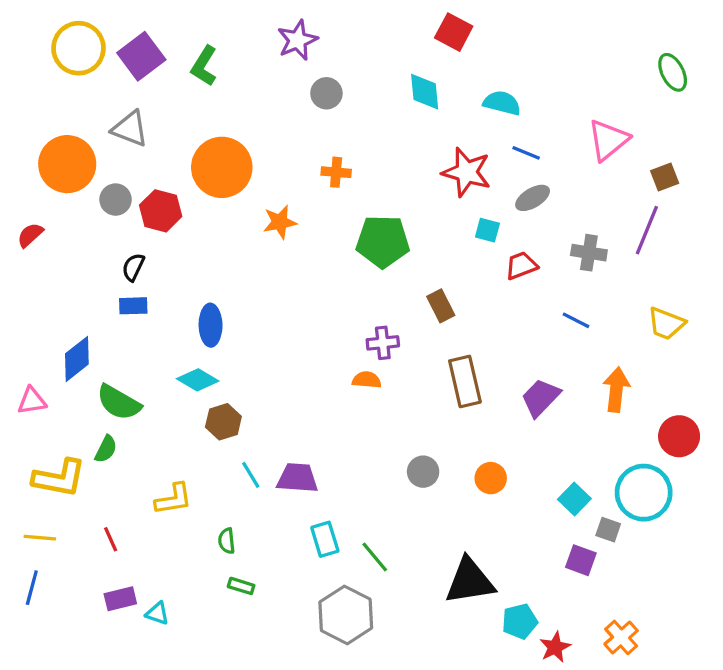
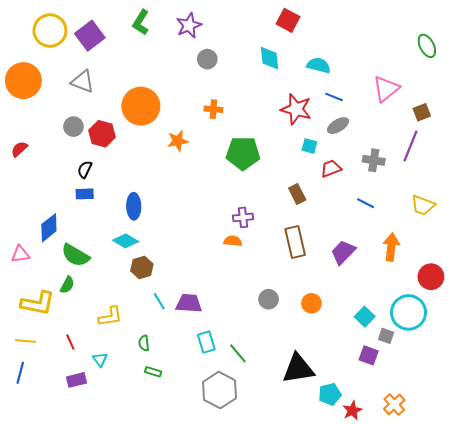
green L-shape: (204, 66) -> (141, 22), moved
orange circle: (67, 164) -> (23, 81), moved
brown rectangle: (441, 306) -> (297, 194), moved
cyan triangle: (157, 613) -> (100, 359), moved, turned 35

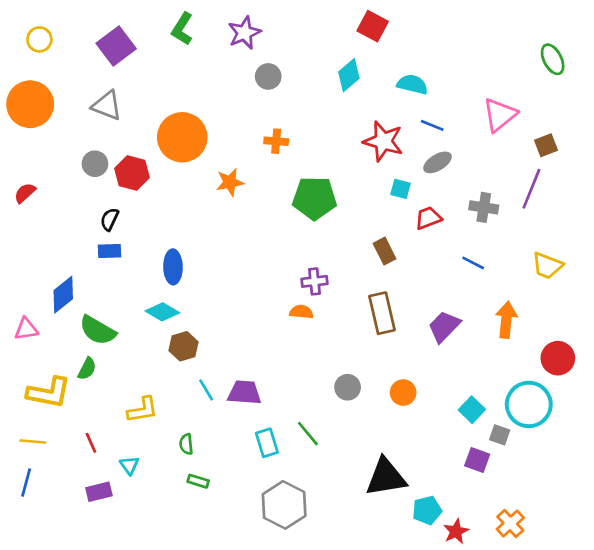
yellow circle: (50, 31) -> (39, 39), moved, size x0.6
cyan diamond: (270, 58) -> (349, 75), turned 55
green line: (238, 353) -> (308, 434), moved

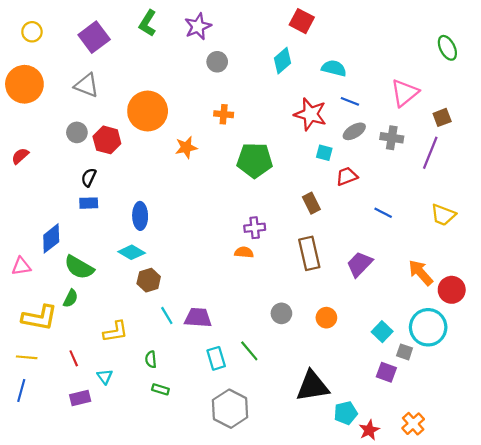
gray cross: (484, 207) -> (392, 138), moved
orange arrow: (506, 320) -> (421, 273), moved, turned -48

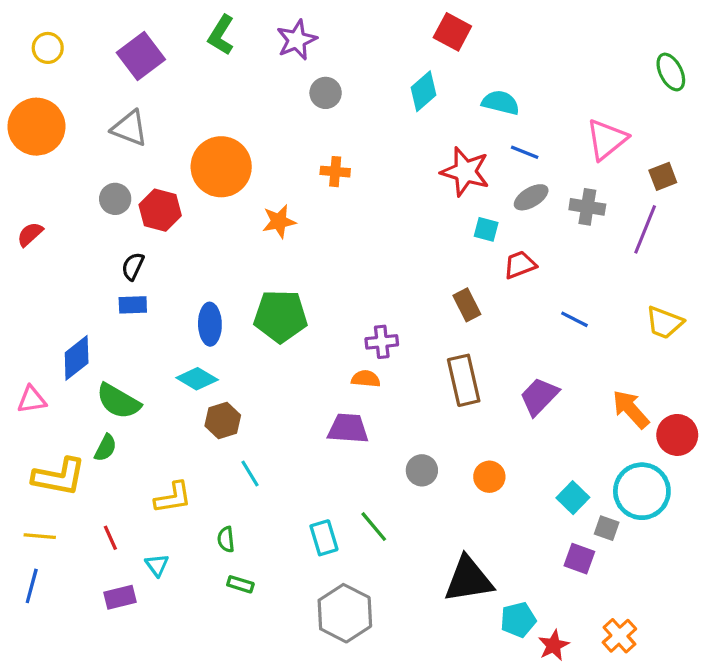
green pentagon: (255, 160) -> (281, 316), moved
purple trapezoid: (198, 318) -> (348, 429), moved

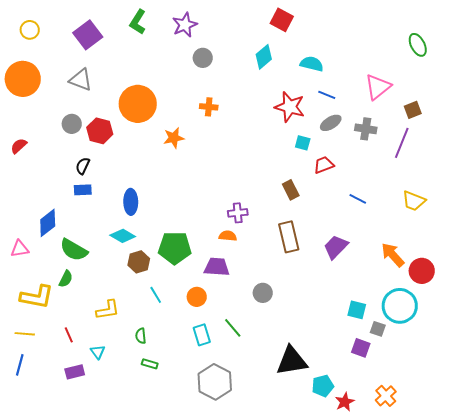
green pentagon: (281, 316) -> (175, 248), moved
orange circle: (489, 477) -> (197, 297), moved
cyan square: (573, 498) -> (357, 310), turned -30

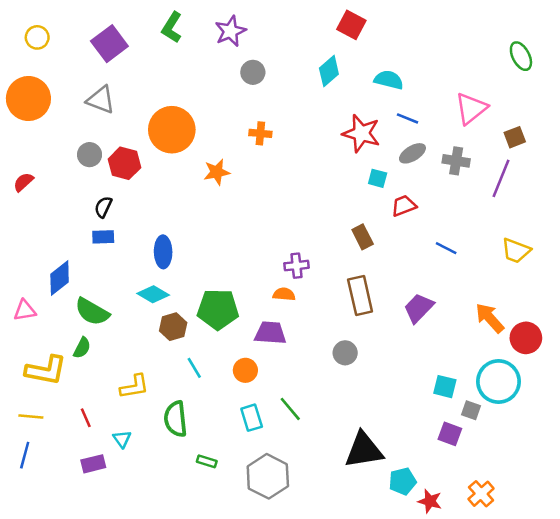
gray circle: (263, 293) -> (345, 353), moved
green semicircle: (141, 336) -> (176, 419), size x1.8
green rectangle: (150, 364) -> (207, 461), moved
red star: (345, 402) -> (430, 501), turned -30

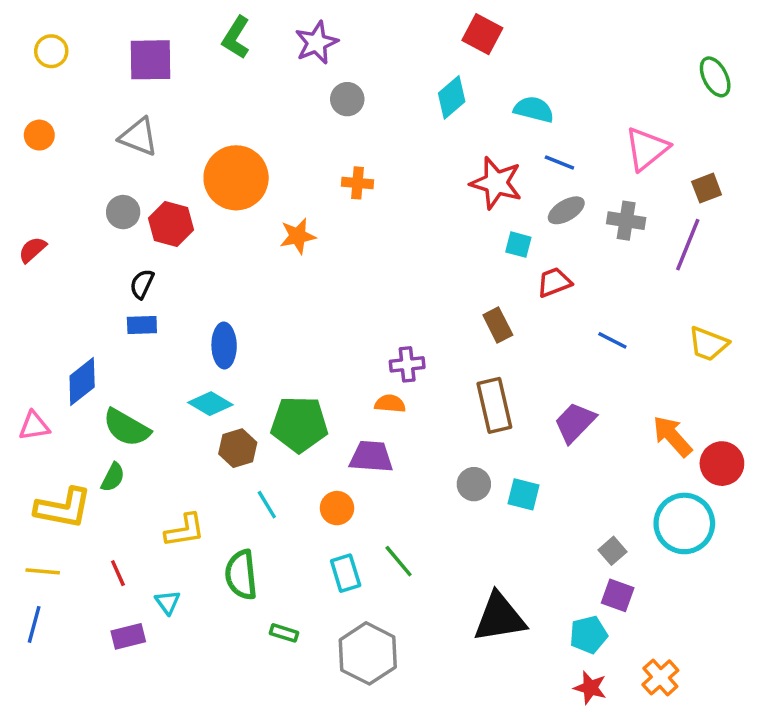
purple square: (109, 44) -> (150, 60), turned 36
orange circle: (28, 99) -> (39, 135), size x0.5
cyan square: (445, 387) -> (523, 494), moved
gray square: (471, 410) -> (612, 551), moved, turned 30
cyan pentagon: (402, 481) -> (589, 635), moved

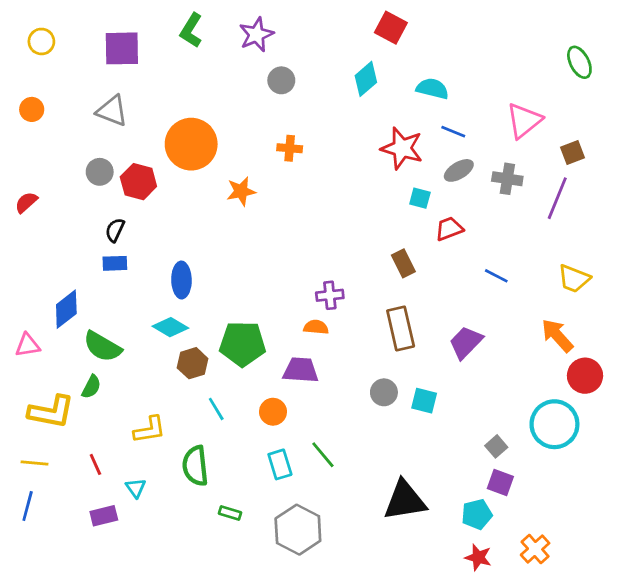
orange arrow: (672, 436) -> (557, 335), moved

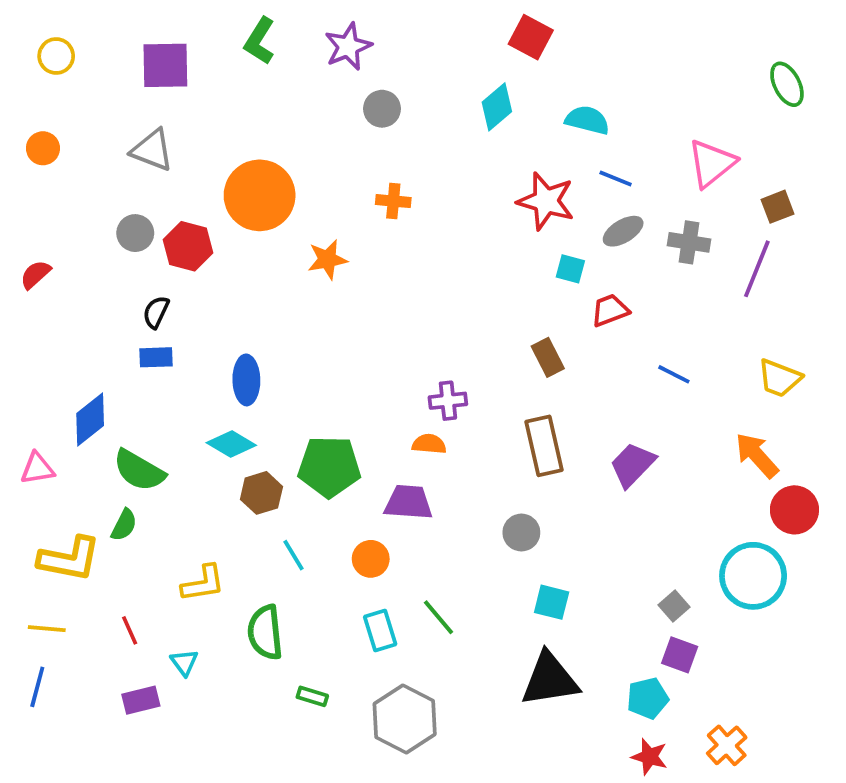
cyan square: (424, 401) -> (552, 602), moved

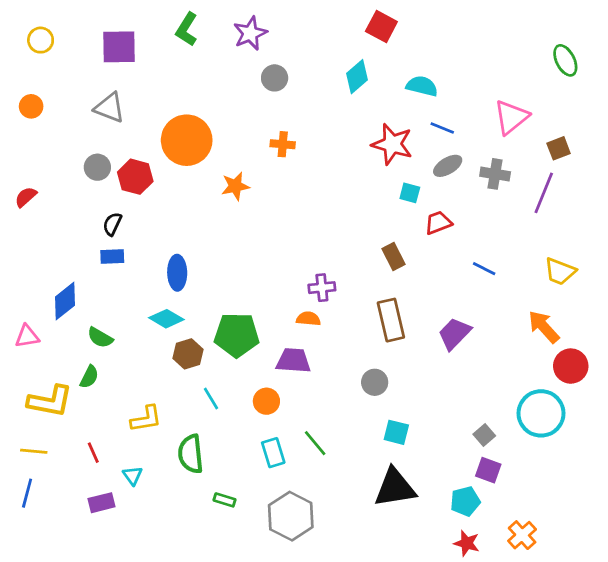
green semicircle: (139, 470) -> (100, 338), size x0.7

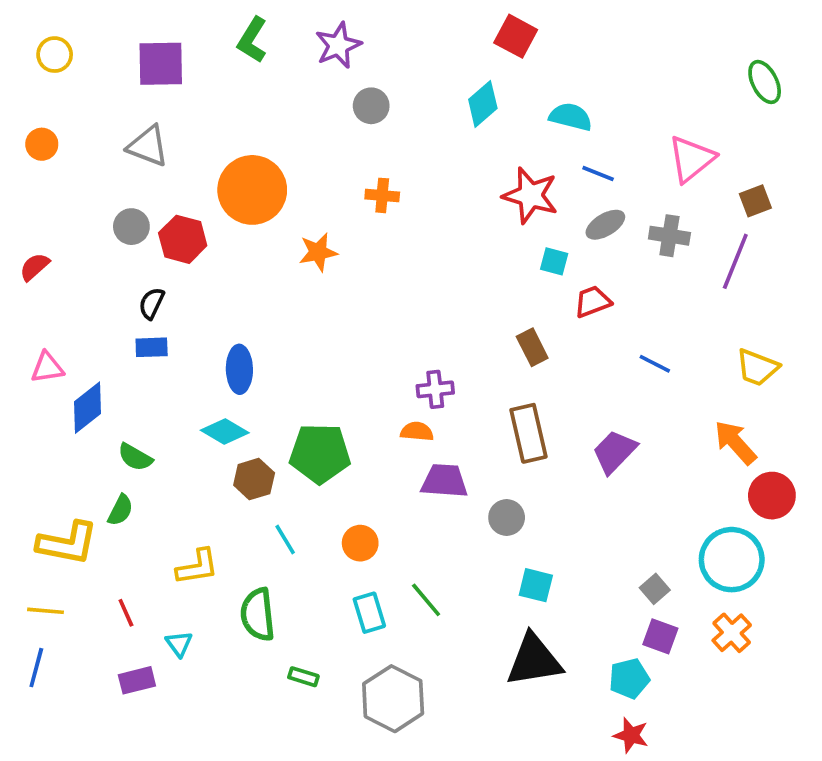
pink triangle: (27, 336) -> (47, 367), moved
purple trapezoid: (293, 361) -> (444, 481), moved
orange cross: (522, 535) -> (732, 633), moved

